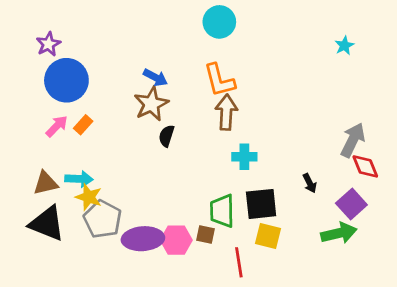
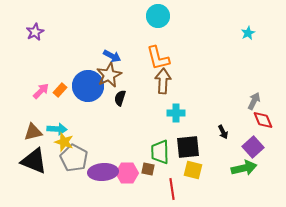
blue circle: (66, 80) -> (88, 86), moved
gray arrow: (353, 140) -> (254, 101), size x0.7

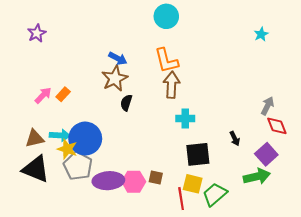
blue circle: (88, 86) -> (85, 139), moved
green trapezoid: (160, 152) -> (215, 194), moved, turned 50
yellow square: (193, 170) -> (193, 184), moved

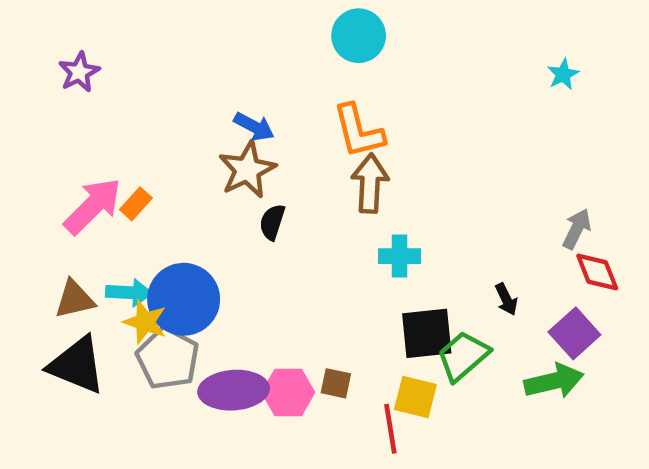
pink arrow: (43, 95) -> (93, 206), size x1.6
green trapezoid: (215, 194) -> (463, 356), moved

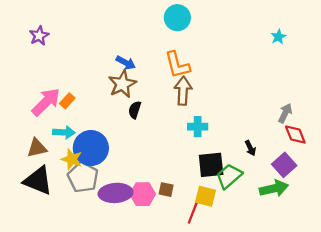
cyan arrow: (129, 292) -> (64, 132), moved
red line: (390, 429) -> (193, 212), turned 30

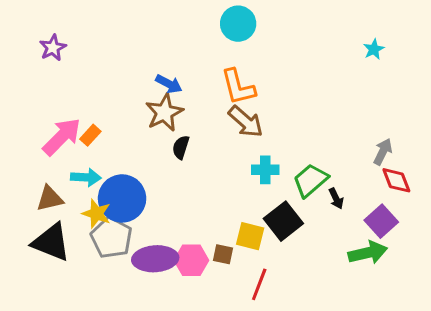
brown arrow: (183, 91) -> (246, 122), turned 128
black square: (211, 165) -> (283, 221), turned -32
green trapezoid: (229, 176) -> (310, 180), moved
yellow square: (205, 196) -> (250, 236), moved

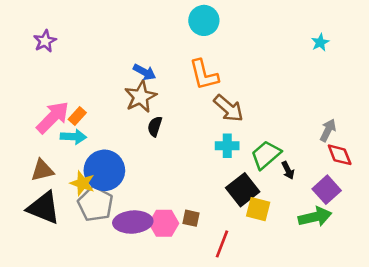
brown arrow: (246, 122) -> (228, 108), moved
cyan arrow: (86, 177) -> (73, 137), moved
yellow square: (250, 236) -> (258, 209), moved

